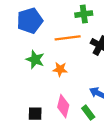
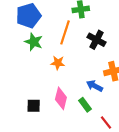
orange line: (68, 38) -> (65, 32), turned -65
green star: (35, 60) -> (34, 42), moved

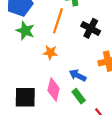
blue arrow: (94, 86) -> (78, 75), moved
black square: (34, 106) -> (25, 97), size x1.5

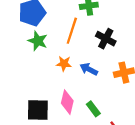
blue arrow: (78, 75) -> (89, 69), moved

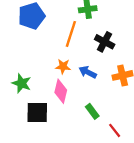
green star: (38, 41) -> (21, 83), moved
pink diamond: (67, 102) -> (61, 91), moved

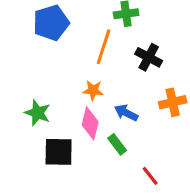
blue arrow: (88, 72) -> (126, 113), moved
green rectangle: (92, 111) -> (117, 144), moved
red line: (115, 130) -> (150, 176), moved

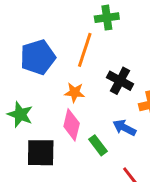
blue pentagon: (51, 23) -> (38, 57), moved
black cross: (149, 57) -> (120, 81), moved
blue arrow: (126, 113) -> (124, 128), moved

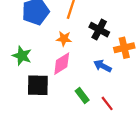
pink diamond: (72, 125) -> (62, 64), turned 45
green rectangle: (98, 145) -> (82, 95), moved

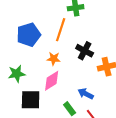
green star: (22, 56) -> (17, 74), turned -30
blue arrow: (103, 66) -> (86, 94), moved

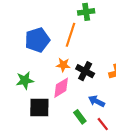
black cross: (85, 51) -> (85, 71), moved

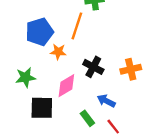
orange star: (63, 65) -> (58, 52), moved

